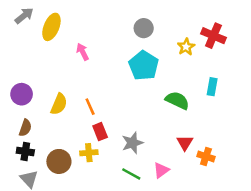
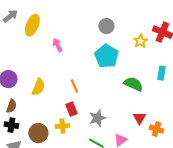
orange line: (90, 107) -> (74, 86), moved

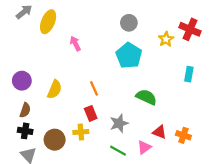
green semicircle: (133, 84) -> (146, 97), moved
red triangle: (139, 118) -> (159, 132), moved, turned -40

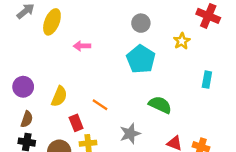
red cross: (190, 29) -> (208, 16), moved
pink arrow: (75, 44) -> (82, 46), turned -64
orange line: (94, 88) -> (100, 105), moved, turned -32
red rectangle: (91, 113) -> (76, 123), moved

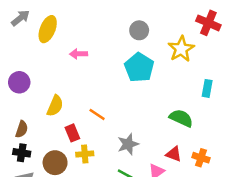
yellow star: (182, 41) -> (181, 49), size x1.5
purple circle: (23, 87) -> (19, 82), moved
green semicircle: (160, 105) -> (181, 118), moved

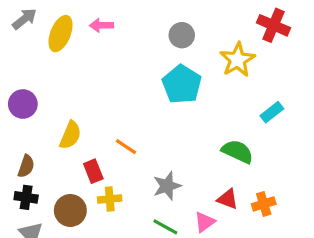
pink arrow: (79, 54) -> (101, 25), moved
cyan rectangle: (207, 88) -> (272, 112), turned 42
orange cross: (201, 158) -> (264, 204), turned -35

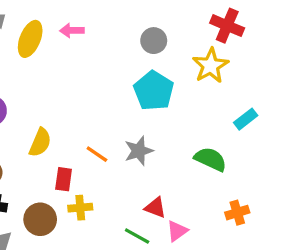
red cross: (274, 25) -> (227, 26), moved
red rectangle: (93, 171) -> (64, 179), turned 30
gray star: (167, 186) -> (139, 151), moved
red triangle: (228, 199) -> (155, 208), moved

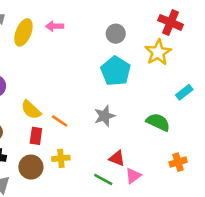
yellow semicircle: (40, 142) -> (31, 110), turned 110
orange line: (97, 154) -> (60, 121), moved
red rectangle: (64, 179) -> (36, 136), moved

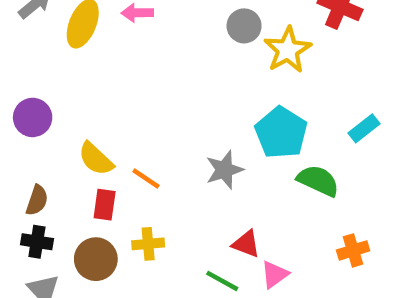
yellow star: (158, 52) -> (288, 50), moved
cyan pentagon: (116, 71) -> (281, 133), moved

